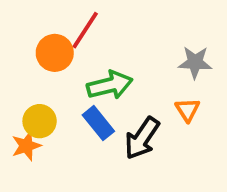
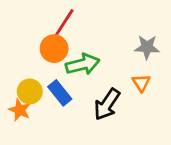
orange circle: (55, 53) -> (54, 49), moved
blue rectangle: (98, 123) -> (60, 93), moved
orange star: (26, 146) -> (20, 110), turned -30

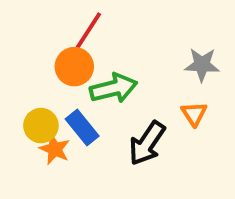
orange star: (20, 110) -> (55, 149), moved

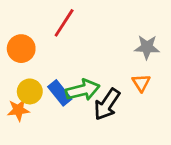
orange circle: (74, 67) -> (21, 49), moved
green arrow: (114, 88) -> (83, 90), moved
orange star: (55, 149) -> (18, 110), moved, turned -30

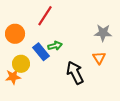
green arrow: (83, 90) -> (55, 46), moved, size x0.6
blue rectangle: (60, 93) -> (41, 52), moved
black arrow: (107, 104) -> (75, 73), turned 120

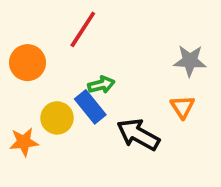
blue rectangle: (41, 52) -> (90, 107), moved
yellow circle: (21, 64) -> (57, 118), moved
black arrow: (75, 73) -> (138, 135), turned -35

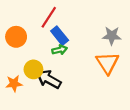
blue rectangle: (90, 107) -> (60, 36), moved
orange triangle: (182, 107) -> (107, 63), size x1.6
black arrow: (138, 135) -> (49, 79), moved

